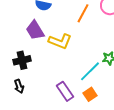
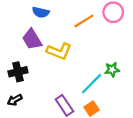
orange line: (83, 13) -> (84, 21), turned 30
black arrow: (19, 86) -> (15, 100), turned 80

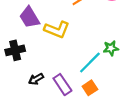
black arrow: (15, 100) -> (36, 79), moved

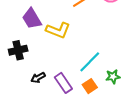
green star: (111, 48) -> (113, 77), moved

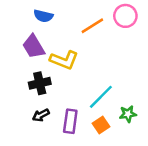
black cross: (18, 50) -> (40, 83), moved
purple rectangle: (63, 83) -> (70, 121), turned 42

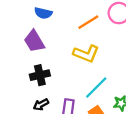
yellow L-shape: (64, 60) -> (86, 54), moved

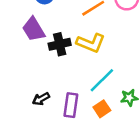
black cross: (40, 75) -> (60, 44), moved

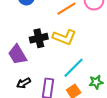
purple trapezoid: (34, 29) -> (17, 55), moved

